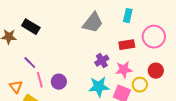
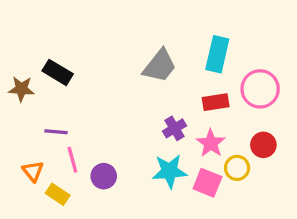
cyan rectangle: (128, 16) -> (217, 54), size x1.5
purple line: (30, 63) -> (56, 132), turned -40
pink star: (124, 70) -> (211, 143), turned -30
purple circle: (59, 82) -> (104, 176), moved

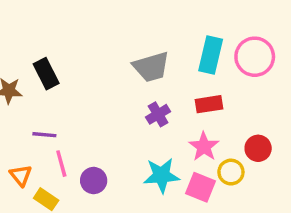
gray trapezoid: (160, 66) -> (151, 67), turned 36
black rectangle: (58, 72) -> (46, 74), turned 32
pink circle: (260, 89) -> (255, 57), moved
purple cross: (174, 128) -> (158, 114), moved

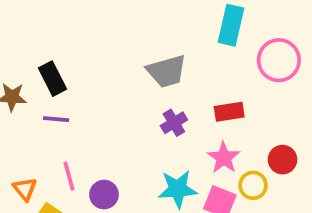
cyan rectangle: (211, 55) -> (231, 25), moved
purple line: (44, 135) -> (56, 119), moved

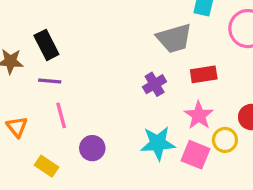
gray trapezoid: (167, 71) -> (174, 38), moved
pink line: (69, 176) -> (61, 115), moved
orange triangle: (25, 189) -> (17, 127), moved

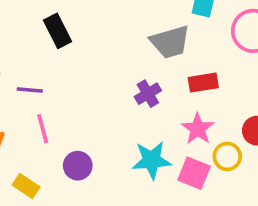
black rectangle: (46, 45) -> (57, 31), moved

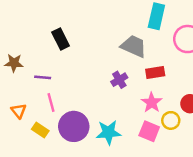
gray trapezoid: (170, 42) -> (134, 46), turned -140
cyan star: (152, 160) -> (108, 132), moved
purple circle: (78, 166) -> (74, 126), size x1.6
yellow rectangle: (26, 186) -> (40, 130), moved

